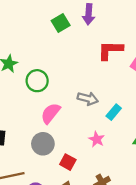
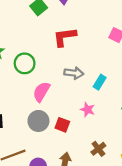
red L-shape: (110, 50) -> (65, 37), moved
red square: (68, 162) -> (62, 125), moved

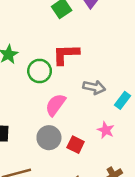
red L-shape: (65, 37) -> (66, 54), moved

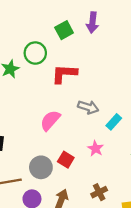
green circle: (40, 71) -> (35, 53), moved
gray circle: (49, 138) -> (41, 167), moved

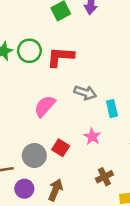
green circle: (35, 53) -> (29, 51), moved
cyan rectangle: (114, 122) -> (112, 109), turned -56
brown cross: (99, 192) -> (104, 177), moved

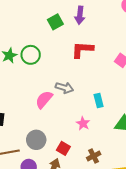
red L-shape: (60, 57) -> (82, 50), moved
gray arrow: (85, 93) -> (64, 88), moved
red square: (61, 148) -> (63, 148), moved

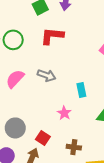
red L-shape: (82, 50) -> (52, 36), moved
pink semicircle: (44, 100) -> (15, 79), moved
brown cross: (94, 156) -> (74, 147), turned 32

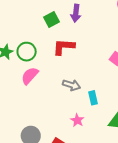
gray arrow: (47, 75) -> (71, 85), moved
pink semicircle: (15, 79) -> (30, 76), moved

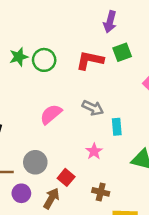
green square: (52, 19) -> (122, 52), moved
pink semicircle: (30, 76) -> (51, 114), moved

